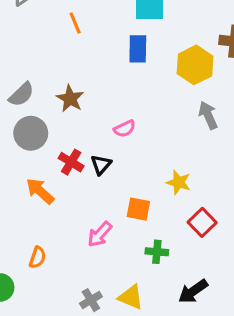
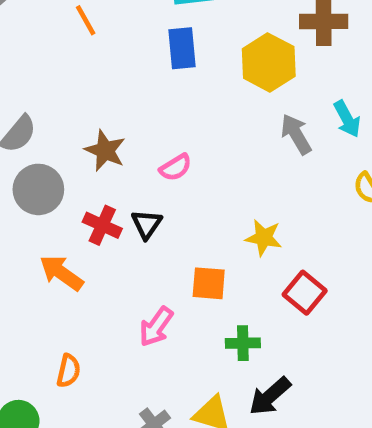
brown star: (70, 99) -> (105, 150), moved
black arrow: (193, 291) -> (270, 396), moved

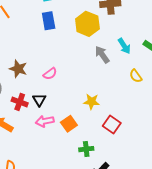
orange square: (209, 283) -> (69, 124), turned -35
pink arrow: (156, 327) -> (45, 121), moved, turned 48

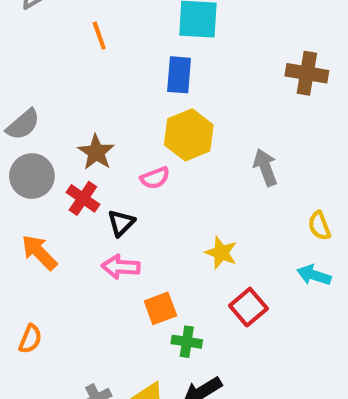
yellow hexagon: (87, 24) -> (189, 135), moved
cyan arrow: (124, 46) -> (314, 275), moved, turned 126
red cross: (20, 102) -> (83, 198), moved
orange square: (69, 124) -> (160, 308), moved

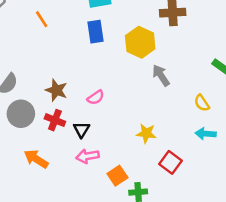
yellow hexagon: (189, 135) -> (140, 42), moved

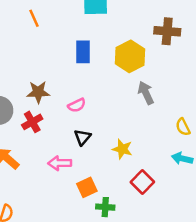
blue rectangle: (96, 32) -> (83, 52), moved
brown star: (56, 90) -> (38, 92), turned -30
red cross: (55, 120) -> (32, 122), turned 30
black triangle: (81, 130) -> (82, 137), moved

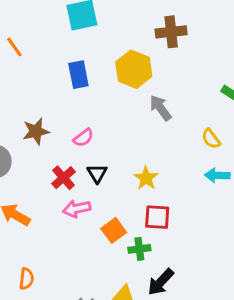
red cross: (32, 122) -> (63, 178), moved
yellow star: (122, 149) -> (146, 178), turned 30
red square: (142, 182) -> (157, 217), moved, turned -30

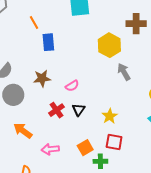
blue rectangle: (78, 75) -> (48, 42), moved
pink arrow: (77, 209) -> (50, 149), moved

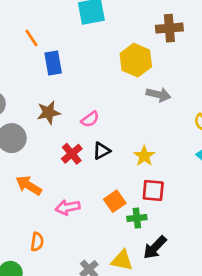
gray arrow: (124, 72) -> (158, 95), turned 138
black triangle: (79, 110) -> (101, 151), turned 32

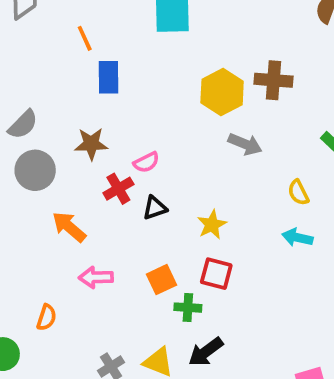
brown cross: (169, 28) -> (273, 80), moved
red cross: (72, 154) -> (118, 189), moved
orange arrow: (29, 185) -> (69, 227), moved

